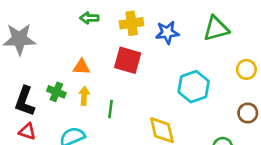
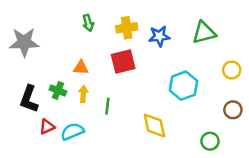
green arrow: (89, 18) -> (88, 23), turned -105
red square: (128, 60) -> (123, 62), turned -30
red triangle: (27, 131) -> (47, 127), moved, turned -42

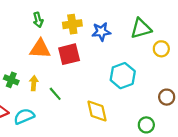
orange triangle: (81, 68) -> (40, 49), moved, size x1.5
yellow circle: (232, 70) -> (161, 49), moved
green line: (107, 106) -> (55, 94), turned -48

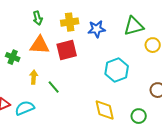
green cross: (11, 80) -> (13, 57), moved
yellow diamond: (97, 111) -> (105, 110), moved

